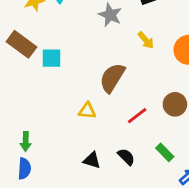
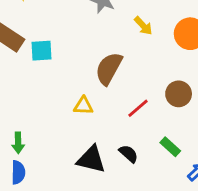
black triangle: (92, 160) -> (91, 159), size x1.5

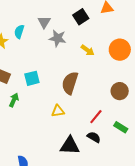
cyan square: (41, 51) -> (32, 78), moved
red line: (138, 108) -> (96, 117), moved
green arrow: (18, 143) -> (14, 100), moved, turned -144

